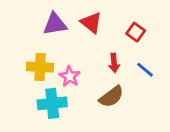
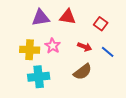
red triangle: (91, 23) -> (68, 17), turned -30
red arrow: (114, 63) -> (85, 47), turned -64
pink star: (70, 76) -> (53, 46), moved

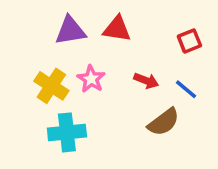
red square: (101, 24) -> (189, 41), moved, turned 32
yellow cross: (30, 50) -> (51, 86), turned 30
brown semicircle: (83, 72) -> (164, 122), moved

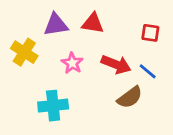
red square: (189, 41) -> (150, 33), turned 30
red arrow: (146, 81) -> (116, 64), size x1.5
yellow cross: (51, 86) -> (24, 52), moved

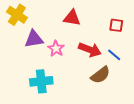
purple triangle: (56, 25) -> (34, 39), moved
yellow cross: (24, 52) -> (17, 15), moved

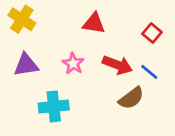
red square: (116, 25) -> (152, 33), turned 32
purple triangle: (34, 39) -> (26, 65), moved

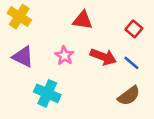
purple triangle: (26, 65) -> (23, 57), turned 35
brown semicircle: (131, 98) -> (129, 96), moved
cyan cross: (54, 106) -> (47, 93), turned 30

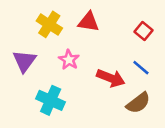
yellow cross: (19, 17) -> (49, 24), moved
purple triangle: (23, 57) -> (24, 61), turned 40
red arrow: (103, 57) -> (111, 78), moved

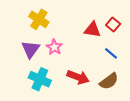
red triangle: (89, 22) -> (92, 30), moved
purple triangle: (24, 61) -> (31, 49), moved
red arrow: (111, 78) -> (78, 77), moved

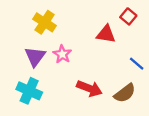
red square: (113, 24) -> (128, 16), moved
blue line: (111, 53) -> (137, 64), moved
cyan cross: (40, 79) -> (29, 91), moved

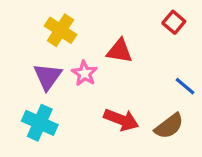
red triangle: (106, 34) -> (120, 51), moved

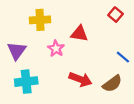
yellow cross: (60, 30) -> (40, 20), turned -36
purple triangle: (48, 77) -> (17, 51), moved
cyan cross: (40, 123) -> (26, 82), turned -30

